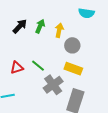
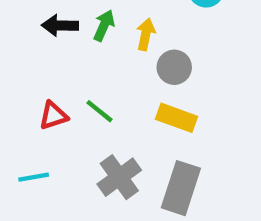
black arrow: (20, 26) -> (60, 26), turned -133
gray cross: (53, 85) -> (119, 177), moved

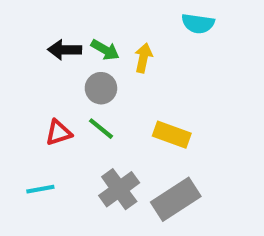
green arrow: (104, 26) -> (105, 50), turned 96
gray circle: (174, 67) -> (101, 88), moved
gray rectangle: (181, 188) -> (176, 199), turned 39

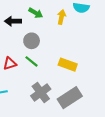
green arrow: (105, 50) -> (36, 13), moved
yellow arrow: (143, 58) -> (61, 17), moved

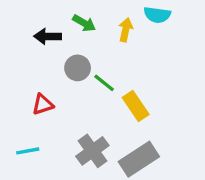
green line: (32, 61) -> (104, 83), moved
yellow rectangle: (68, 65) -> (136, 106), turned 36

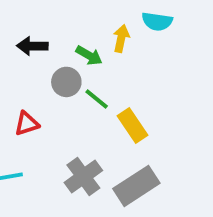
green arrow: (84, 23) -> (89, 55), moved

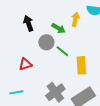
black arrow: (32, 46) -> (28, 23), turned 70
yellow rectangle: (133, 125) -> (81, 65), turned 30

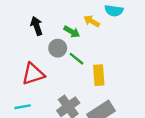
yellow arrow: (75, 19) -> (92, 21), turned -72
red triangle: (25, 64) -> (33, 74), size x1.5

